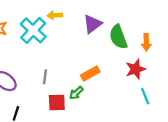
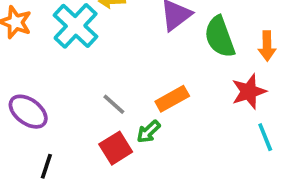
gray line: (45, 77) -> (114, 104), moved, turned -56
red square: (57, 103) -> (116, 148), turned -30

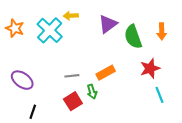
orange arrow: (267, 46) -> (162, 31), moved
gray line: (114, 104) -> (72, 76), turned -48
green arrow: (148, 132) -> (92, 92), turned -64

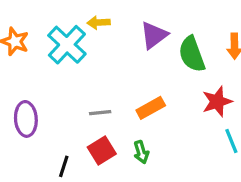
purple ellipse: (22, 80) -> (26, 119), turned 50
green arrow: (92, 92) -> (141, 152), moved
black line: (33, 112) -> (64, 166), moved

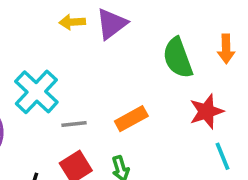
purple triangle: (154, 35) -> (112, 24), moved
cyan cross: (67, 45) -> (36, 92), moved

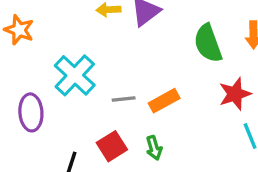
gray line: (74, 124) -> (124, 99), moved

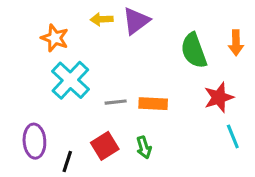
orange star: (19, 30) -> (55, 38), moved
orange rectangle: (164, 101) -> (153, 104), turned 32
purple ellipse: (31, 112) -> (34, 141), moved

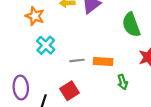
cyan cross: (70, 80) -> (46, 45), size x0.7
green arrow: (144, 147) -> (123, 82), moved

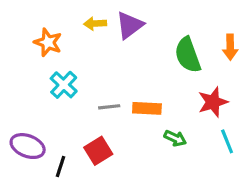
green arrow: (123, 82) -> (175, 138), turned -48
purple ellipse: (21, 87) -> (28, 146), turned -65

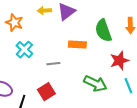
orange rectangle: (147, 108) -> (77, 45), moved
green arrow: (175, 138) -> (95, 84), size x1.6

